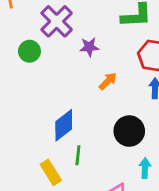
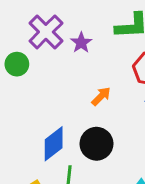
purple star: (89, 47) -> (81, 43), moved, turned -30
black circle: (129, 131) -> (96, 144), moved

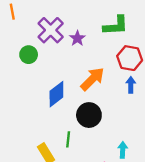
orange arrow: (101, 96) -> (92, 79), size x1.6
blue diamond: (54, 144) -> (56, 94), moved

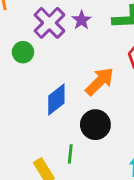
purple star: (77, 38) -> (81, 20), moved

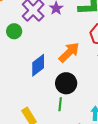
green line: (70, 154) -> (60, 104), moved

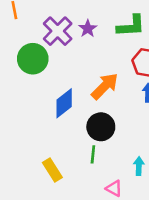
green circle: (14, 31) -> (33, 59), size x1.5

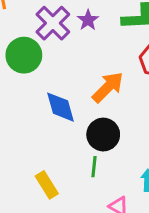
blue diamond: (64, 103) -> (60, 107), turned -68

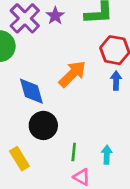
black circle: (103, 135) -> (43, 125), moved
green line: (94, 167) -> (74, 152), moved

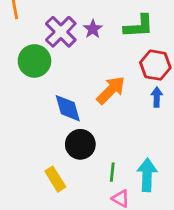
cyan arrow: (107, 155) -> (147, 175), size x1.6

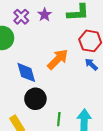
purple cross: (61, 32) -> (21, 17), size x0.7
blue arrow: (157, 97) -> (91, 64), turned -48

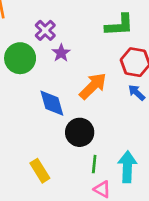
purple star: (45, 15) -> (61, 53), moved
black circle: (35, 99) -> (80, 132), moved

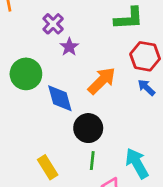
green circle: (20, 58) -> (26, 74), moved
green line: (94, 164) -> (92, 161), moved
cyan arrow: (127, 167) -> (137, 163), turned -32

